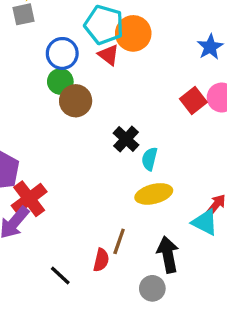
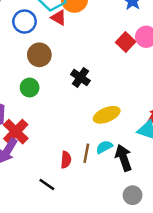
green circle: (60, 81) -> (30, 88), moved
cyan semicircle: (150, 159) -> (104, 147), moved, turned 56
red semicircle: (101, 260) -> (66, 160), moved
gray circle: (152, 288) -> (133, 195), moved

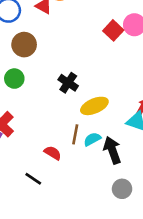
black cross: (80, 77) -> (68, 83), moved
brown line: (86, 153) -> (75, 134), moved
red semicircle: (66, 160) -> (53, 153), turned -63

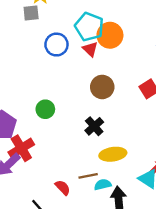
brown circle: (24, 45) -> (102, 87), moved
brown line: (75, 134) -> (88, 176), turned 54

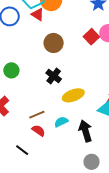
brown line: (88, 176) -> (37, 115), moved
cyan semicircle: (103, 185) -> (61, 122), moved

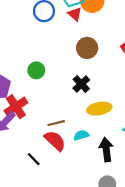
red semicircle: (38, 131) -> (55, 141), size x1.5

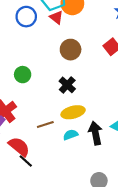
yellow ellipse: (99, 109) -> (73, 112), moved
red semicircle: (55, 141) -> (19, 147), moved
black arrow: (106, 150) -> (95, 133), moved

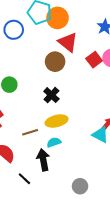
red triangle: (56, 17) -> (68, 42), moved, size x1.5
black arrow: (95, 133) -> (43, 160), moved
black line: (26, 161) -> (24, 179), moved

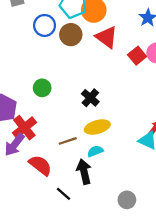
brown circle: (55, 62) -> (71, 35), moved

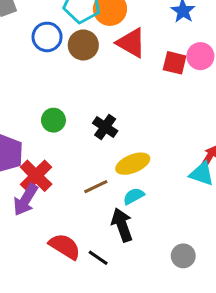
red square: (137, 56) -> (175, 63), turned -30
black cross: (90, 98) -> (105, 127), moved
red semicircle: (40, 165) -> (65, 246), moved

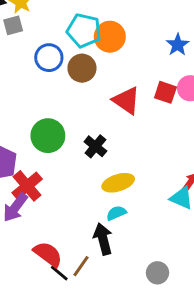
red triangle: (131, 43) -> (126, 100), moved
green circle: (53, 120) -> (48, 136), size x1.5
brown line: (96, 187) -> (81, 266), moved, turned -35
black line: (98, 258) -> (59, 273), moved

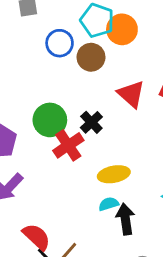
black cross: (95, 146) -> (91, 122), moved
red cross: (27, 186) -> (68, 145), moved
black arrow: (103, 239) -> (125, 219), moved

